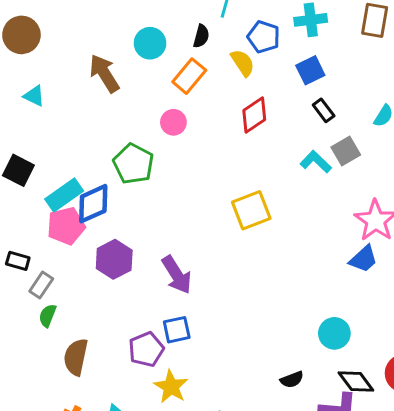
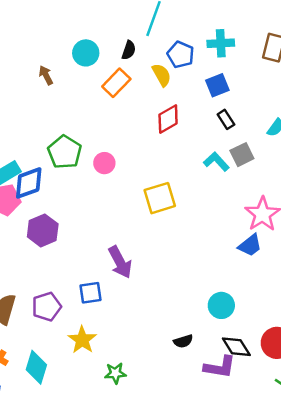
brown arrow: (104, 73) -> (46, 75), size x0.6
pink circle: (173, 122) -> (104, 163), moved
purple arrow: (177, 275) -> (120, 262), moved
purple pentagon: (146, 349) -> (47, 307), moved

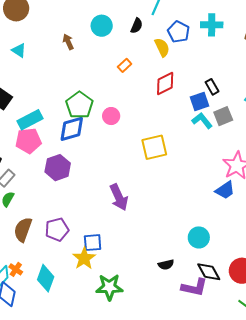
orange rectangle: (116, 83) -> (125, 65), moved, size x0.6
blue square: (217, 85) -> (200, 101), moved
blue diamond: (29, 183) -> (72, 129), moved
blue square: (90, 293) -> (93, 243), moved
green star: (115, 373) -> (109, 287), size x1.5

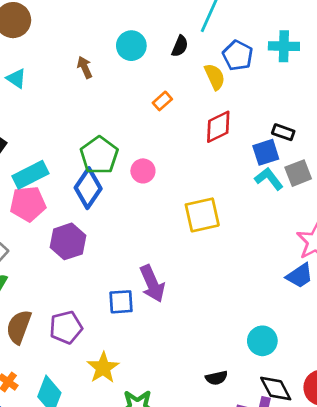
black rectangle: (212, 87) -> (283, 132), turned -42
blue diamond: (72, 129) -> (88, 188), turned -40
blue square: (93, 243) -> (121, 302), moved

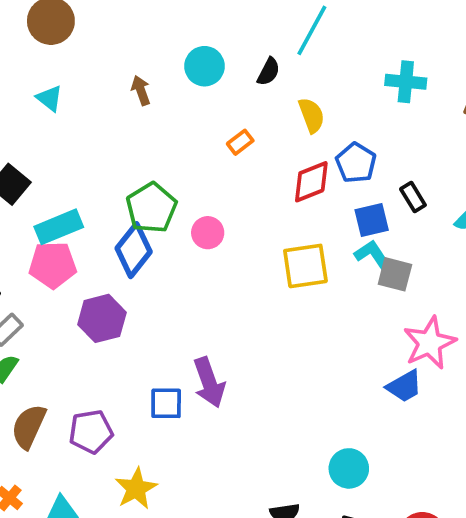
blue pentagon: (238, 55) -> (356, 163), moved
black rectangle: (283, 132) -> (413, 197), moved, turned 35
gray square: (298, 173) -> (395, 274), moved, turned 32
yellow square: (202, 215) -> (305, 266), moved

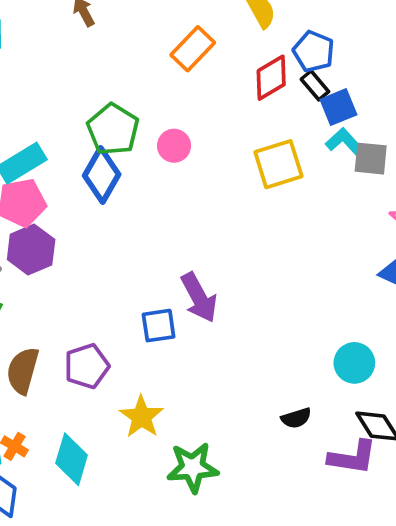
orange rectangle: (240, 142) -> (193, 49), size x1.6
black rectangle: (413, 197) -> (315, 85), moved
purple hexagon: (102, 318) -> (31, 250), moved

